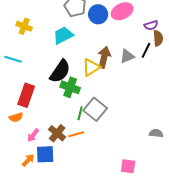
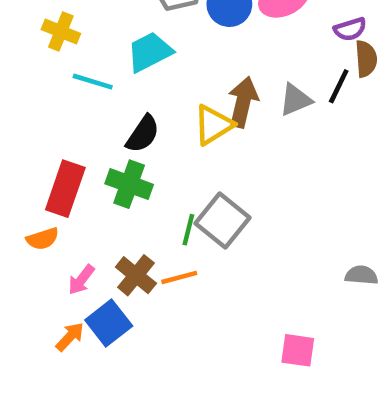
cyan line: (13, 59) -> (93, 82), moved
black semicircle: (60, 71) -> (143, 134), size x0.7
green cross: (70, 87) -> (129, 184), moved
blue square: (45, 154) -> (109, 323), turned -36

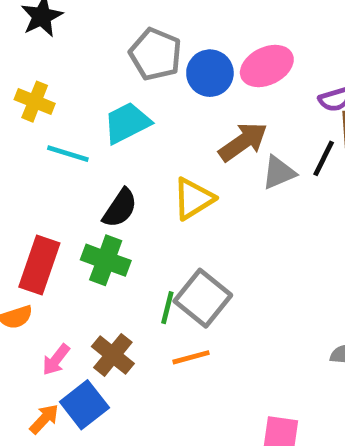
brown arrow: (243, 102) -> (243, 142), moved, turned 42
orange line: (179, 277) -> (191, 357), moved

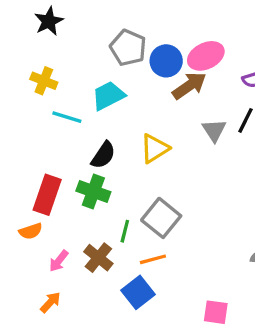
brown arrow: (243, 142) -> (189, 86), moved
gray triangle: (279, 173) -> (214, 130), turned -40
green line: (167, 308) -> (125, 231), moved
blue square: (84, 405) -> (138, 292), moved

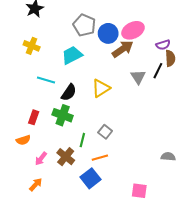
cyan line: (67, 117) -> (46, 80), moved
red rectangle: (47, 195) -> (34, 117), size x0.6
gray square: (161, 218) -> (105, 132), size x0.6

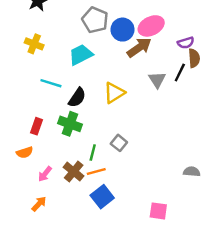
orange line: (100, 158) -> (96, 172), moved

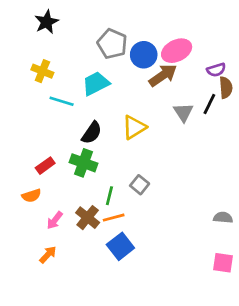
cyan line: (51, 83) -> (62, 101), moved
red rectangle: (37, 126) -> (45, 166), turned 35
pink square: (158, 211) -> (223, 263), moved

